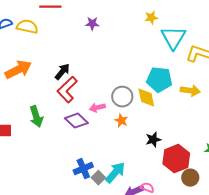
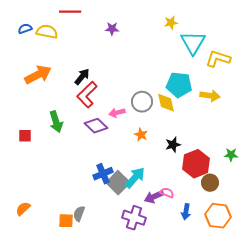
orange star: (121, 121) -> (141, 135), moved
gray square: (98, 178) -> (118, 183), size x1.6

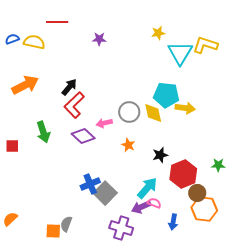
yellow L-shape: (218, 59) -> (205, 45), moved
yellow arrow: (210, 96) -> (185, 108), moved
cyan arrow: (135, 178) -> (147, 188), moved
orange hexagon: (218, 216) -> (204, 209), moved

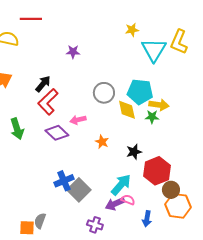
purple star: (99, 39) -> (73, 52), moved
yellow L-shape: (205, 45) -> (179, 42), turned -85
gray circle: (129, 112) -> (104, 93), moved
green star: (218, 165) -> (152, 117), moved
purple cross: (121, 228) -> (95, 225), size x0.7

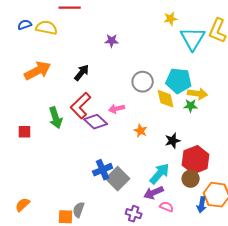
red L-shape: (48, 102) -> (81, 106), moved
brown circle: (171, 190) -> (191, 179), moved
pink semicircle: (128, 200) -> (167, 207), moved
blue arrow: (147, 219) -> (202, 205), moved

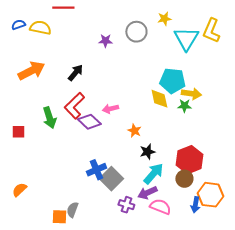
gray circle: (143, 82) -> (136, 32), moved
black star: (173, 141) -> (147, 152), moved
orange semicircle: (23, 205) -> (19, 190), moved
pink semicircle: (167, 207) -> (160, 207), size x1.5
purple cross: (134, 214) -> (126, 205), moved

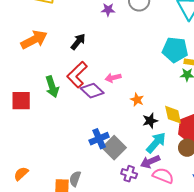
yellow diamond: (159, 99) -> (173, 115), moved
red square: (18, 132) -> (21, 101), size x1.5
orange semicircle: (19, 190) -> (21, 174), moved

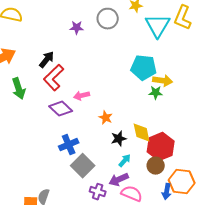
red L-shape: (77, 75) -> (54, 78), moved
green arrow: (52, 87) -> (19, 89), moved
blue cross: (99, 139) -> (69, 145), moved
cyan arrow: (156, 143) -> (125, 161), size x0.6

